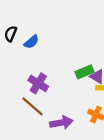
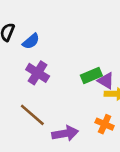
purple cross: (38, 83) -> (38, 73), moved

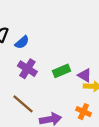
green rectangle: (91, 76) -> (62, 71), moved

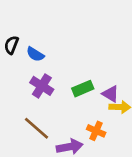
blue semicircle: (22, 42) -> (35, 54), turned 72
orange cross: (83, 112) -> (96, 131), moved

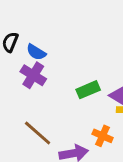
purple cross: (42, 86) -> (33, 75), moved

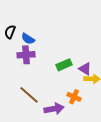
purple cross: (33, 75) -> (26, 55), turned -36

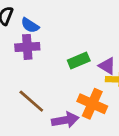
orange cross: (74, 97) -> (92, 104), size x1.5

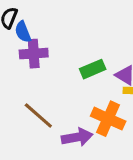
blue semicircle: (30, 25) -> (23, 32), moved, turned 36

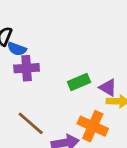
blue semicircle: (23, 32) -> (17, 49), turned -48

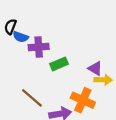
purple cross: (27, 68) -> (39, 47), moved
green rectangle: (79, 82) -> (59, 64), moved

